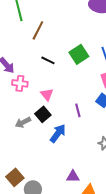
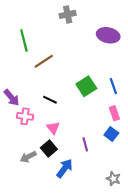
brown line: (38, 30) -> (44, 61), turned 30
black line: (48, 60) -> (50, 100), moved

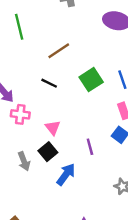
brown line: (44, 61) -> (59, 51), moved
black line: (50, 100) -> (49, 83), moved
gray arrow: (28, 157) -> (24, 161), turned -84

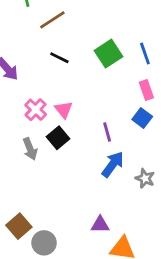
brown line: (59, 51) -> (52, 20), moved
pink cross: (20, 114) -> (36, 110), moved, turned 36
blue arrow: (66, 174) -> (113, 164), moved

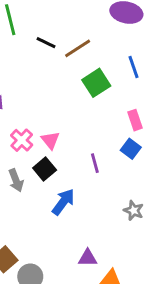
brown line: (52, 20) -> (78, 48), moved
blue line: (145, 54) -> (134, 67), moved
black line: (59, 58) -> (46, 43), moved
blue arrow: (113, 164) -> (63, 202), moved

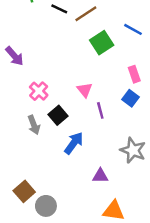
blue line: (134, 67) -> (133, 29), turned -42
pink triangle: (50, 140) -> (85, 90), moved
gray star: (134, 210) -> (133, 150), size x1.5
purple triangle: (88, 258) -> (100, 176), moved

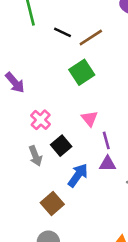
green square: (102, 43) -> (82, 72), moved
purple triangle: (100, 176) -> (108, 164), moved
brown square: (24, 191) -> (52, 204), moved

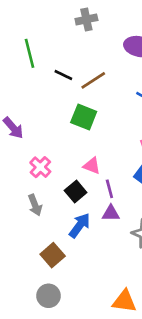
green square: (82, 72) -> (84, 117), turned -35
pink triangle: (90, 119) -> (92, 166), turned -30
black square: (61, 146) -> (76, 192), moved

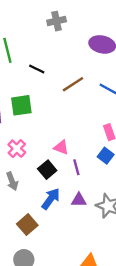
brown line: (93, 80) -> (73, 84), moved
green square: (84, 117) -> (21, 105), moved, turned -30
purple triangle: (111, 213) -> (79, 200), moved

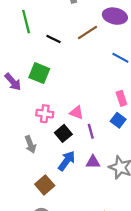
brown line: (73, 84) -> (87, 33), moved
green square: (21, 105) -> (39, 73), turned 30
pink cross: (17, 149) -> (45, 114), moved, turned -35

